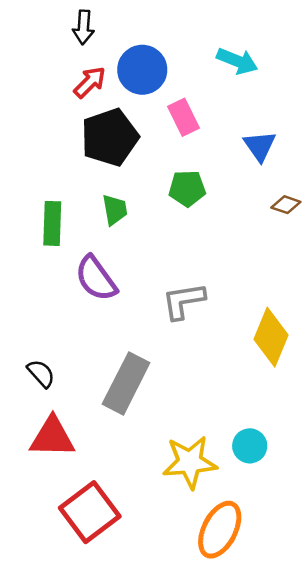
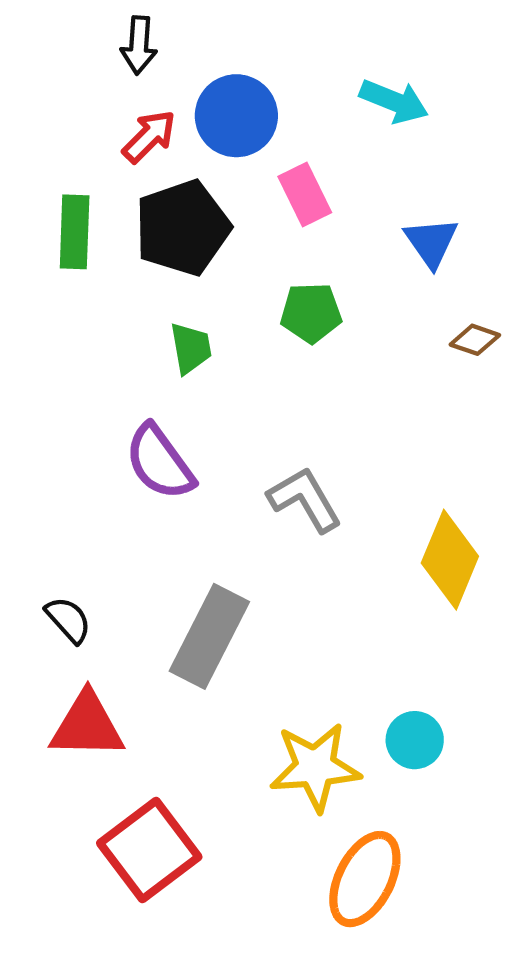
green rectangle: (52, 223) -> (75, 232), moved
gray L-shape: (183, 301) -> (305, 499), turned 69

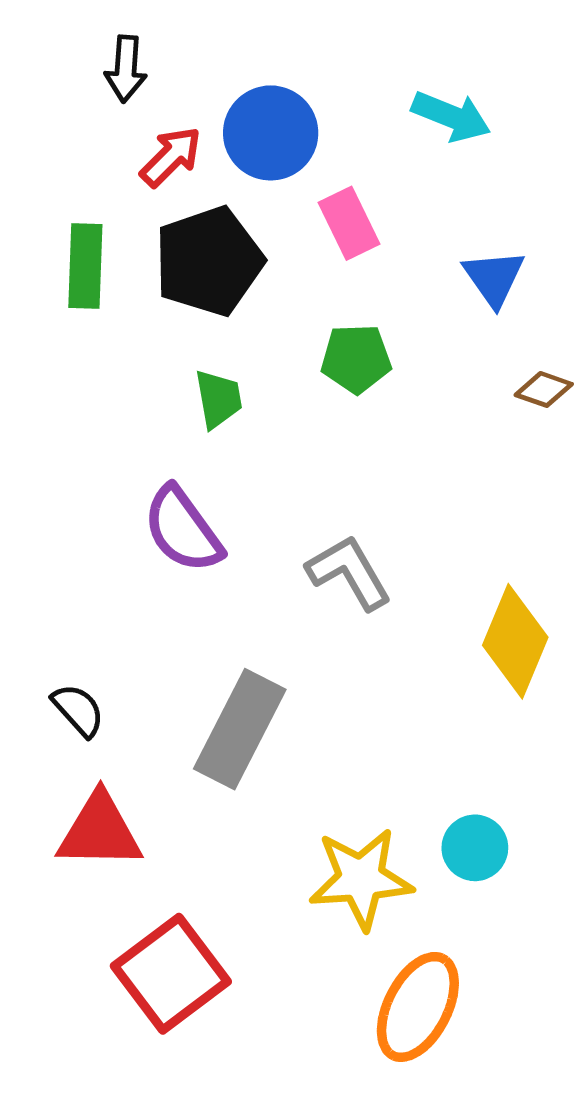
black arrow: (139, 45) -> (126, 69), moved

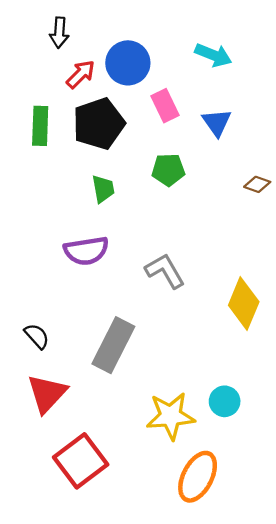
blue triangle: (494, 278) -> (217, 123), moved
purple semicircle: (183, 530) -> (86, 251), turned -63
red triangle: (100, 831) -> (47, 393), turned -48

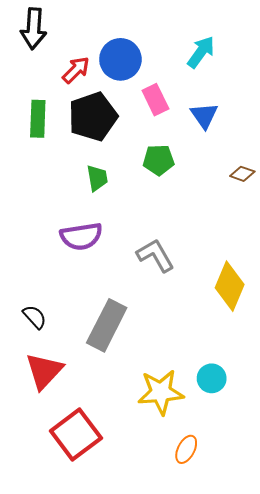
black arrow: (59, 33) -> (34, 29), moved, size x1.4
cyan arrow: (213, 55) -> (201, 52), turned -76
orange ellipse: (198, 477) -> (186, 449), size x0.6

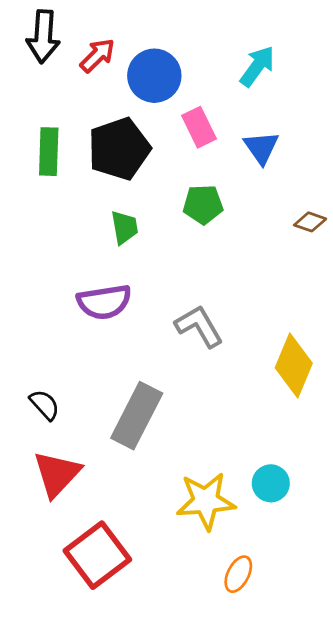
red arrow: (76, 70) -> (97, 55), moved

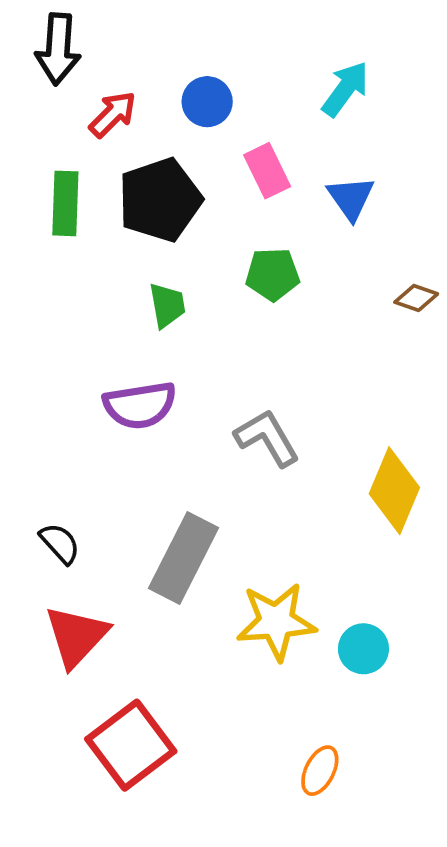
red arrow: (97, 55) -> (113, 114), moved
blue circle: (154, 76) -> (207, 102), size x0.7
yellow star: (206, 501) -> (276, 622), moved

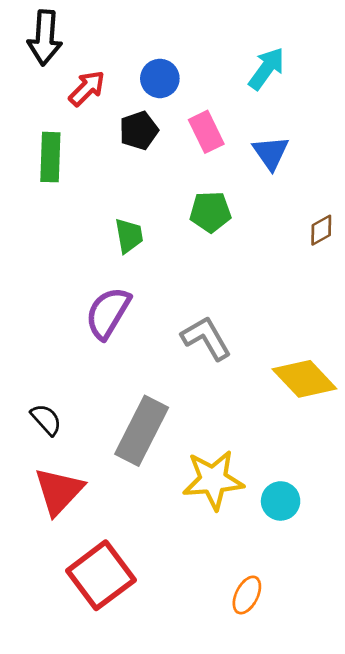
black pentagon: (160, 200) -> (139, 130), moved, size x0.6
brown diamond: (416, 298) -> (321, 230), turned -48
purple semicircle: (140, 405) -> (108, 313), turned 130
yellow diamond: (394, 491) -> (304, 379), turned -66

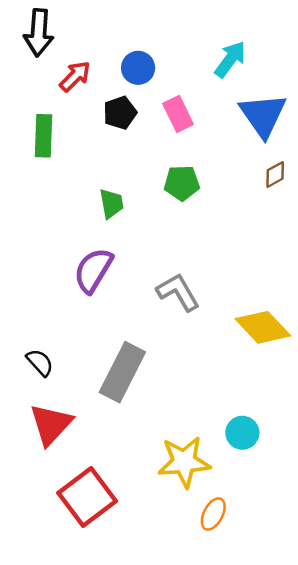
blue triangle: (271, 153) -> (263, 115), moved, size x1.5
brown diamond: (321, 230) -> (275, 175), moved
yellow star: (213, 480) -> (184, 462), moved

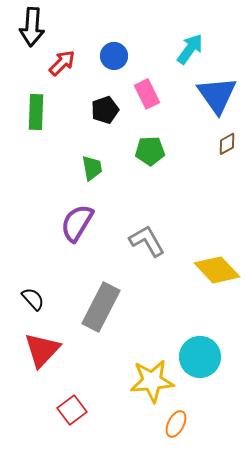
black pentagon: (120, 113) -> (105, 110), moved
cyan circle: (242, 433) -> (200, 357), size x1.5
red square: (87, 497) -> (72, 410), size x0.6

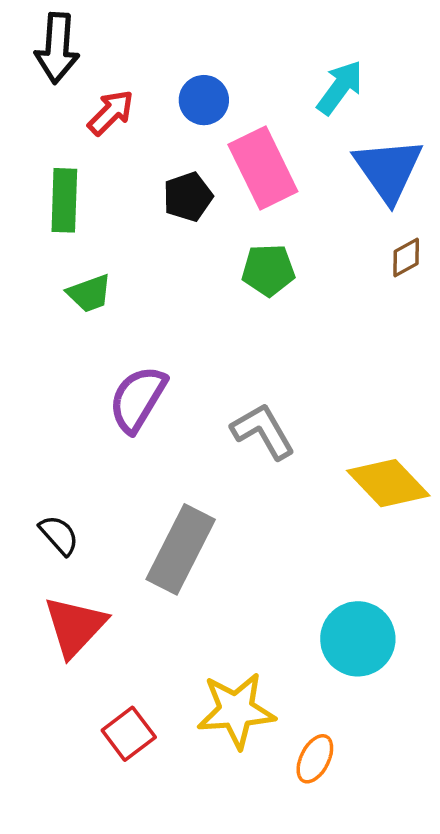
pink rectangle: (147, 94) -> (263, 168), size x1.5
green trapezoid: (92, 168) -> (89, 293), moved, turned 80
yellow star: (152, 381) -> (236, 710), moved

